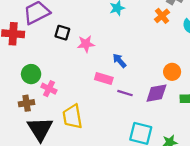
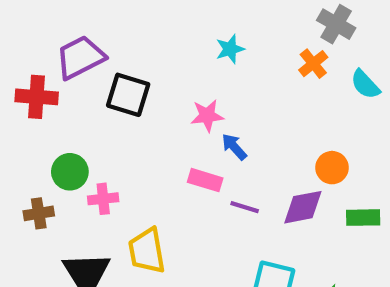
black square: (62, 33) -> (128, 95), size x1.5
pink star: (86, 44) -> (207, 116), moved
pink cross: (49, 89) -> (103, 199), turned -32
brown cross: (27, 103) -> (39, 213), moved

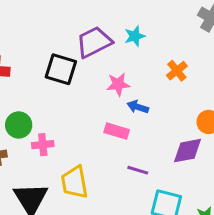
purple trapezoid: (80, 57) -> (94, 42), moved
orange cross: (313, 64) -> (177, 71), moved
blue arrow: (234, 147) -> (138, 107), turned -30
purple line: (245, 207) -> (138, 170), moved

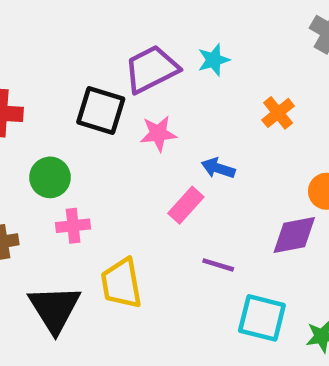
pink star: (118, 84) -> (158, 134), moved
green circle: (19, 125) -> (50, 177), moved
pink rectangle: (117, 131) -> (186, 205), turned -65

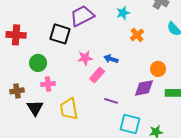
cyan star: (214, 60) -> (123, 13), moved
pink star: (158, 134) -> (85, 58), moved
black triangle: (55, 309) -> (35, 108), moved, size x0.7

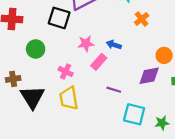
pink cross: (48, 84) -> (66, 71), moved, turned 32
black triangle: (35, 108) -> (32, 97), size x1.4

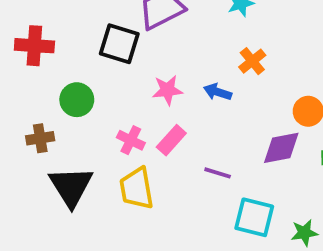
orange cross: (142, 19) -> (252, 61), moved
pink rectangle: (99, 62) -> (171, 140), moved
brown cross: (13, 79) -> (40, 138), moved

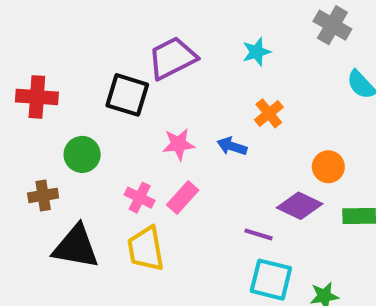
purple diamond: (281, 148) -> (300, 206), turned 36
purple line: (218, 173) -> (259, 234), moved
black triangle: (71, 186) -> (76, 247), turned -48

